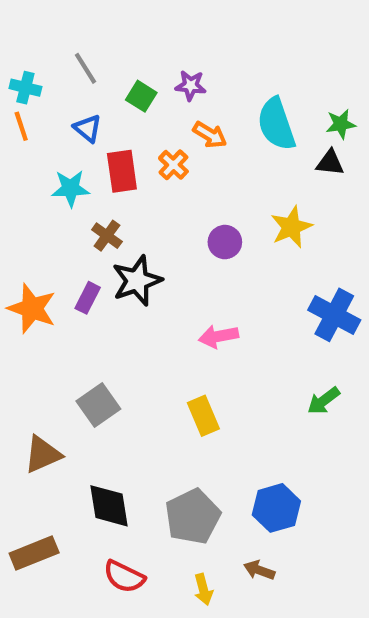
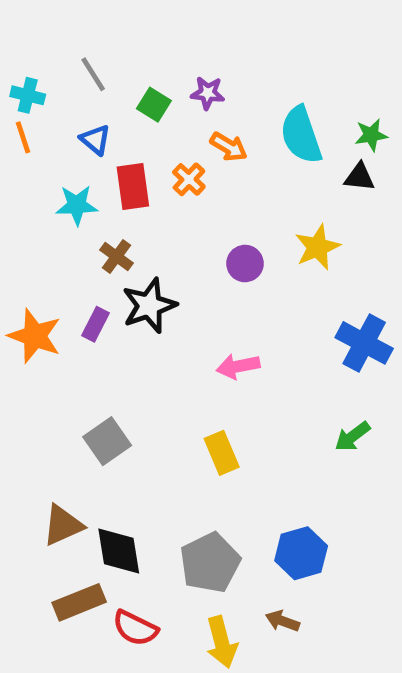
brown triangle: (43, 454) -> (63, 525), moved
brown rectangle: (34, 553) -> (79, 602), moved
yellow arrow: (203, 589) -> (222, 642), size x1.5

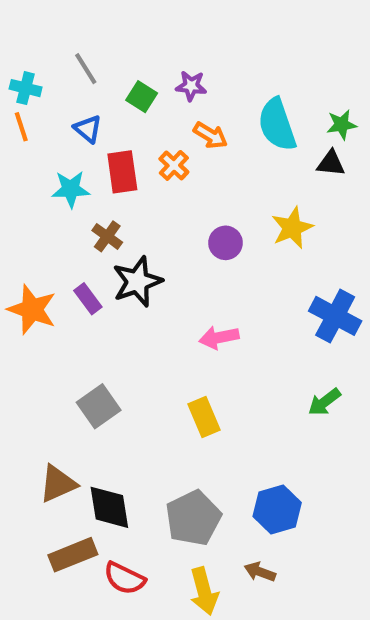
purple rectangle: (95, 324) -> (88, 299), turned -64

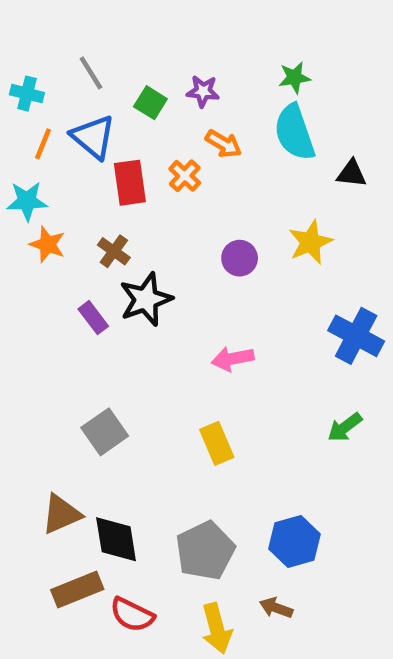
green star: (342, 125) -> (294, 78), moved
orange line: (21, 127) -> (43, 144), moved, turned 40
blue triangle: (88, 129) -> (93, 137), size x1.5
cyan star: (71, 189) -> (27, 201), moved
orange star: (32, 310) -> (48, 244), moved, size x0.7

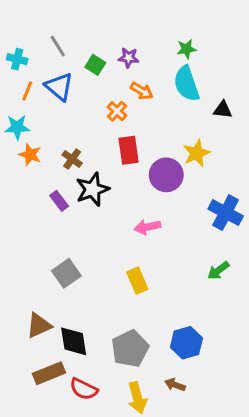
red rectangle: (130, 183) -> (129, 150), moved
purple circle: (240, 258) -> (166, 175), moved, size x1.5

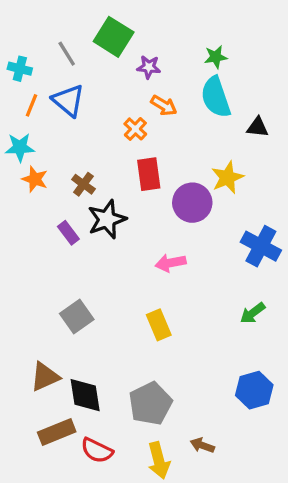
green square: (95, 65) -> (114, 37), moved, size x1.6
blue hexagon: (186, 343) -> (254, 390), moved

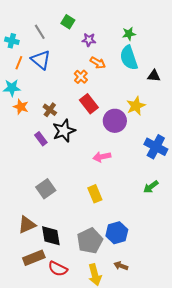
green square: (114, 37) -> (68, 22), size x0.6
red rectangle: (149, 174) -> (89, 104), turned -30
blue hexagon: (254, 390) -> (117, 233), moved

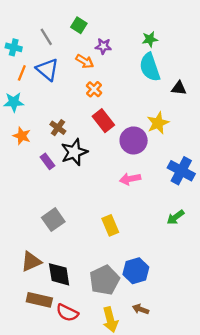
orange arrow: (98, 63) -> (85, 61), moved
orange star: (21, 107) -> (22, 136), moved
pink arrow: (102, 157) -> (130, 179), moved
brown rectangle: (34, 258) -> (39, 300), turned 35

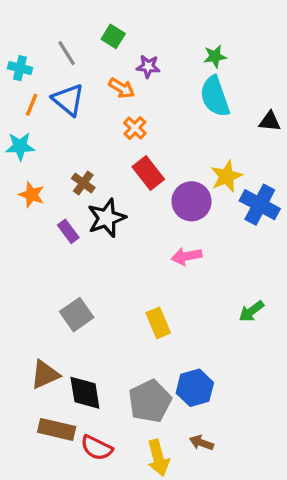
black triangle: (179, 88) -> (270, 121), moved
blue cross: (181, 171) -> (260, 205), moved

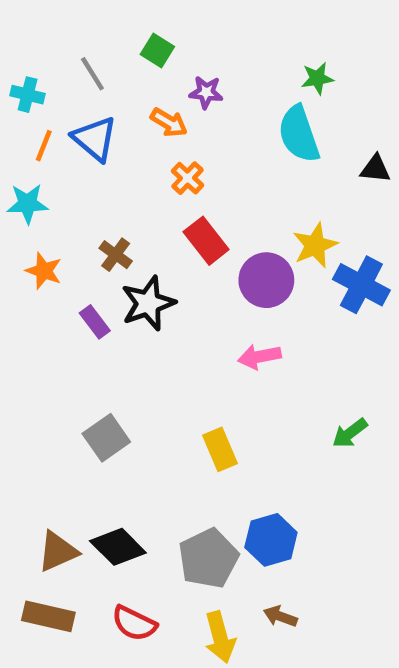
green star: (215, 56) -> (317, 78), moved
brown triangle: (45, 375) -> (58, 551), moved
black diamond: (85, 393) -> (118, 547), turned -36
brown rectangle: (57, 429) -> (48, 616), moved

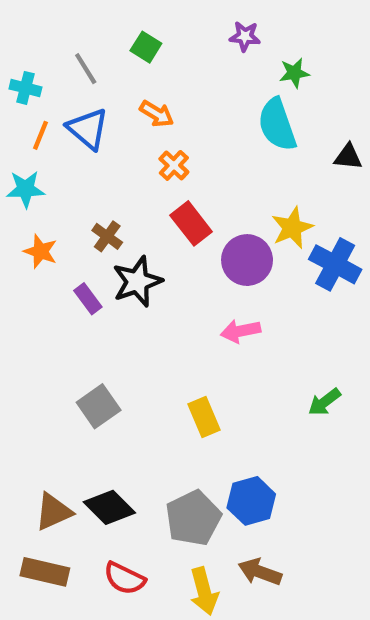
purple star: (206, 92) -> (245, 36), moved
brown arrow: (280, 616) -> (260, 572), size x1.4

